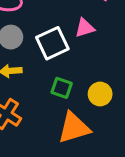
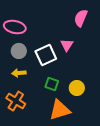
pink triangle: (85, 28) -> (67, 45), turned -40

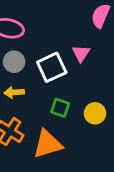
orange triangle: (60, 110) -> (48, 144), moved

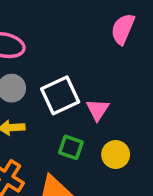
pink triangle: (81, 53) -> (98, 110), moved

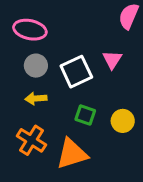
pink triangle: (98, 110) -> (112, 60), moved

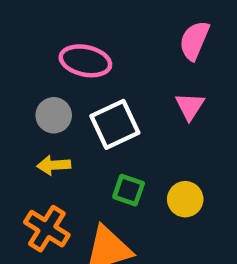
pink ellipse: (30, 30) -> (85, 61), moved
pink triangle: (112, 60) -> (190, 106), moved

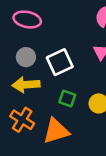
pink ellipse: (85, 61) -> (27, 20), moved
yellow arrow: (54, 165) -> (26, 85), size x1.5

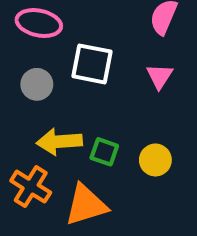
white square: (60, 62) -> (92, 64), moved, turned 36
yellow arrow: (26, 85) -> (59, 142), moved

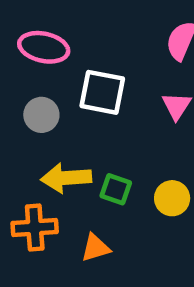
orange cross: (31, 187) -> (35, 227), turned -36
orange triangle: (86, 205) -> (95, 248), size x0.6

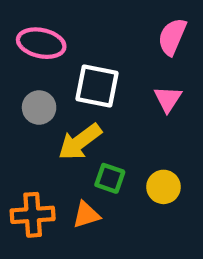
yellow arrow: (66, 178) -> (80, 142), moved, turned -33
orange triangle: (95, 248) -> (86, 215), moved

